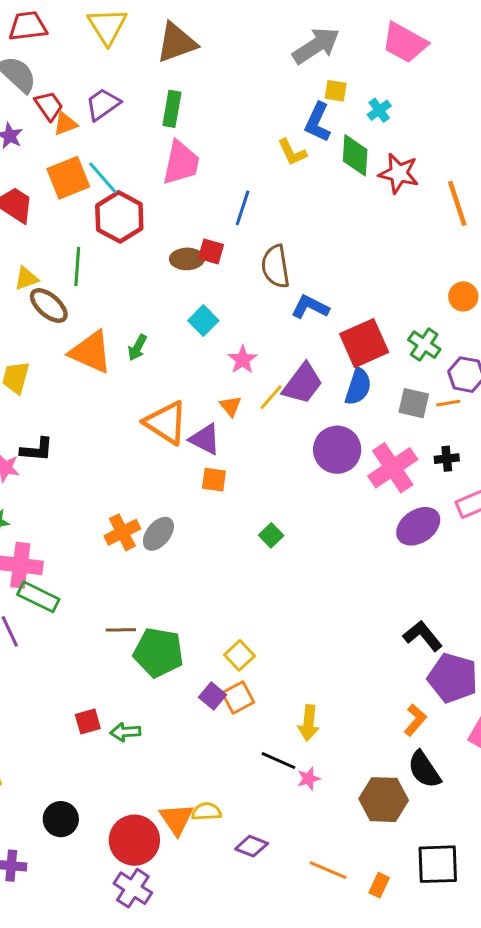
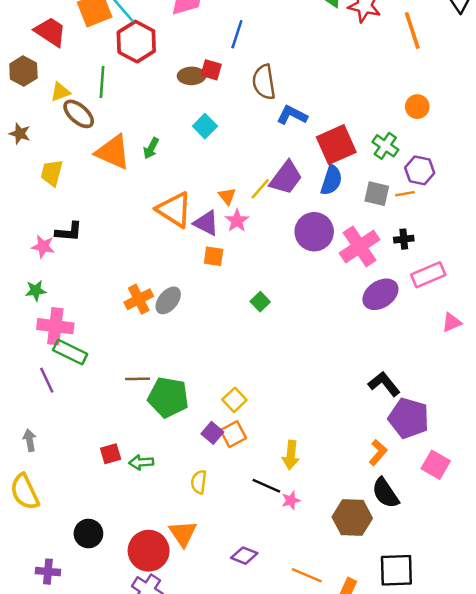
pink star: (243, 360) -> (237, 221), moved
yellow semicircle: (206, 812) -> (199, 482), moved, turned -80

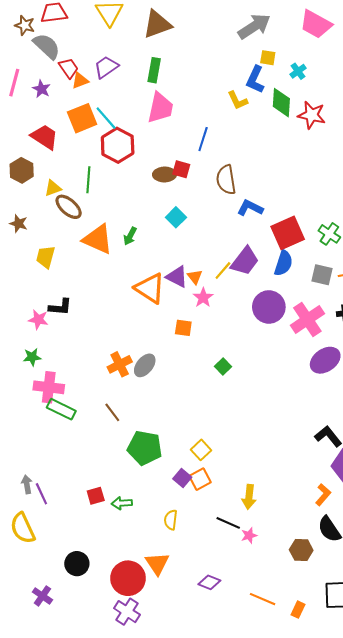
purple triangle: (206, 223) -> (177, 277), moved
brown line: (138, 379) -> (112, 412), moved, turned 54
purple line: (47, 380) -> (41, 494), moved
brown hexagon: (352, 518) -> (301, 550), size x0.7
purple cross: (48, 572) -> (42, 596), turned 30

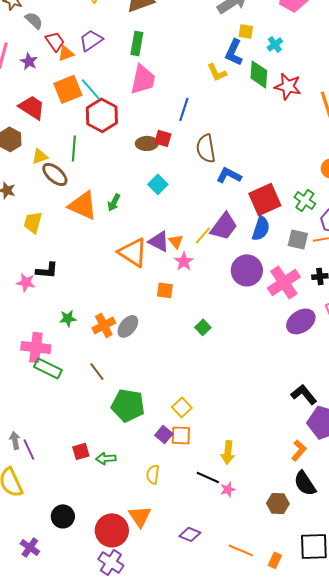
gray semicircle: (47, 46) -> (34, 20), size x0.7
green star: (32, 357) -> (68, 318), moved
orange square: (200, 479) -> (181, 435), turned 30

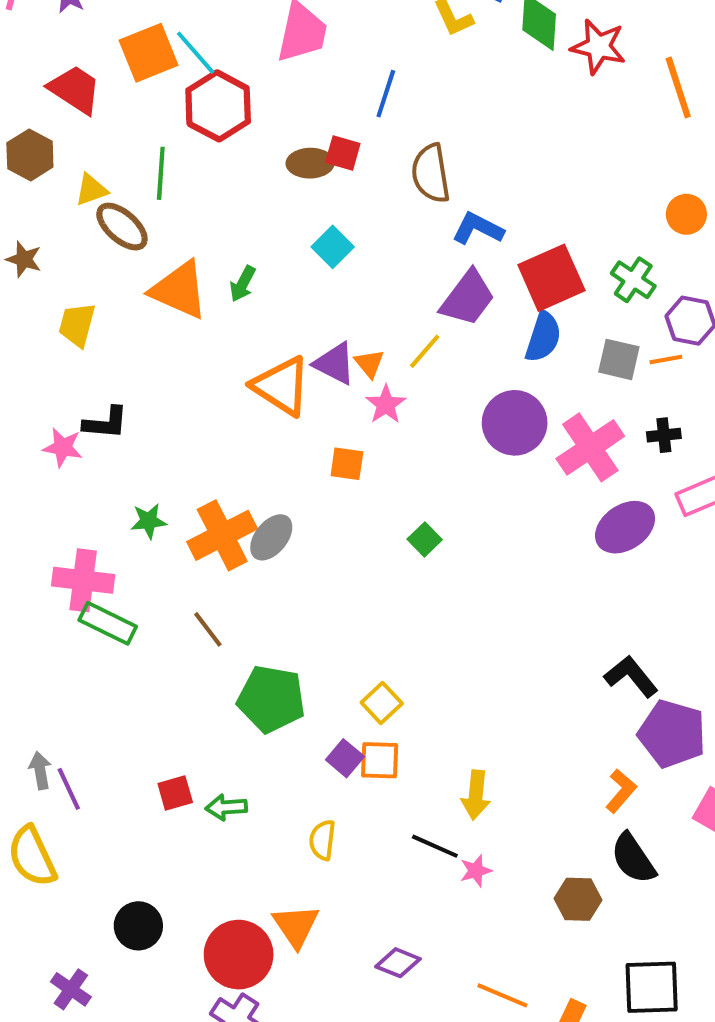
purple trapezoid: (224, 226) -> (468, 298), moved
orange cross: (104, 325) -> (222, 535), size x1.4

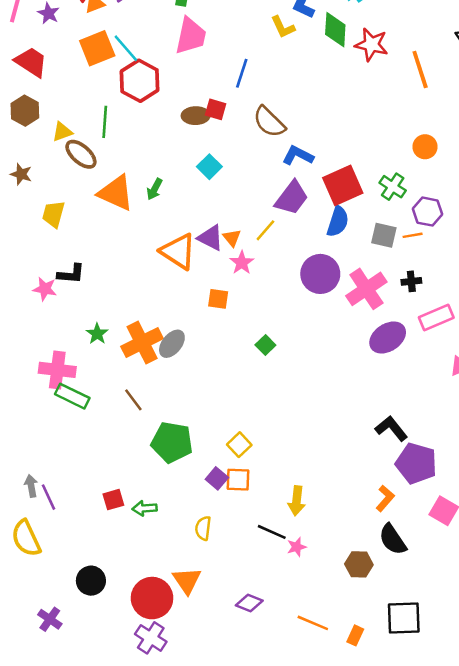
red trapezoid: (75, 90) -> (31, 62), moved
brown semicircle: (431, 173) -> (269, 122), turned -36
green star: (149, 521) -> (97, 334), turned -30

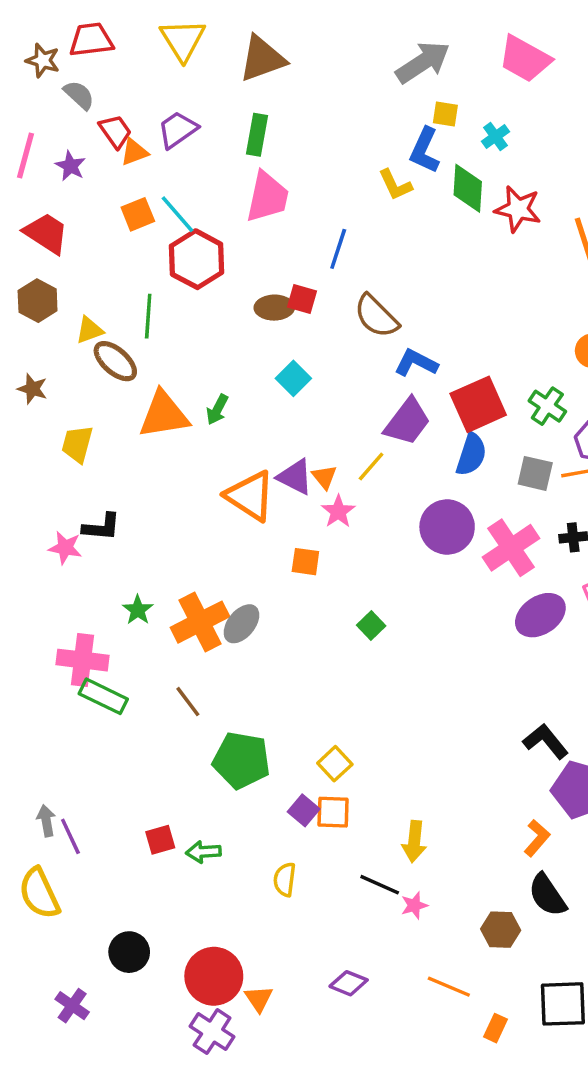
orange square: (97, 48) -> (138, 214), size x0.7
orange triangle: (116, 193) -> (164, 415), turned -33
orange triangle: (187, 581) -> (259, 999), moved, size x0.7
orange line: (313, 623) -> (449, 987), moved

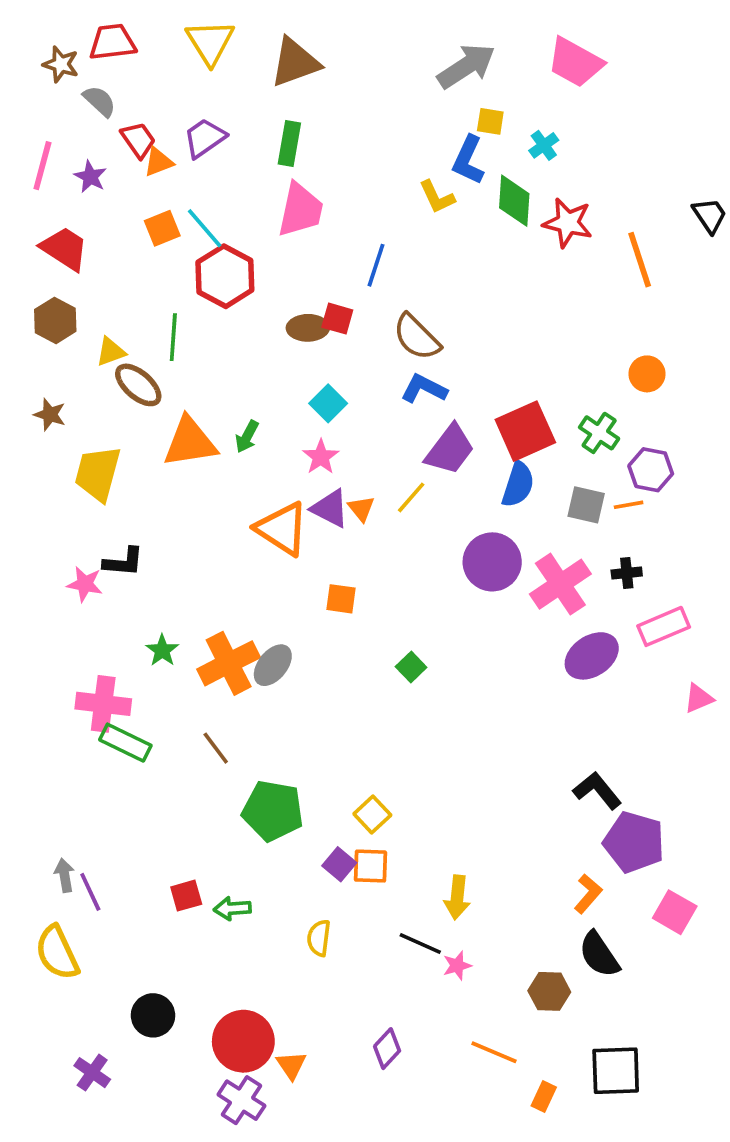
blue L-shape: (416, 363) -> (424, 389), moved
yellow trapezoid: (77, 444) -> (98, 473), size x1.4
pink star: (338, 511) -> (321, 457), moved
purple diamond: (349, 983) -> (387, 1049), turned -69

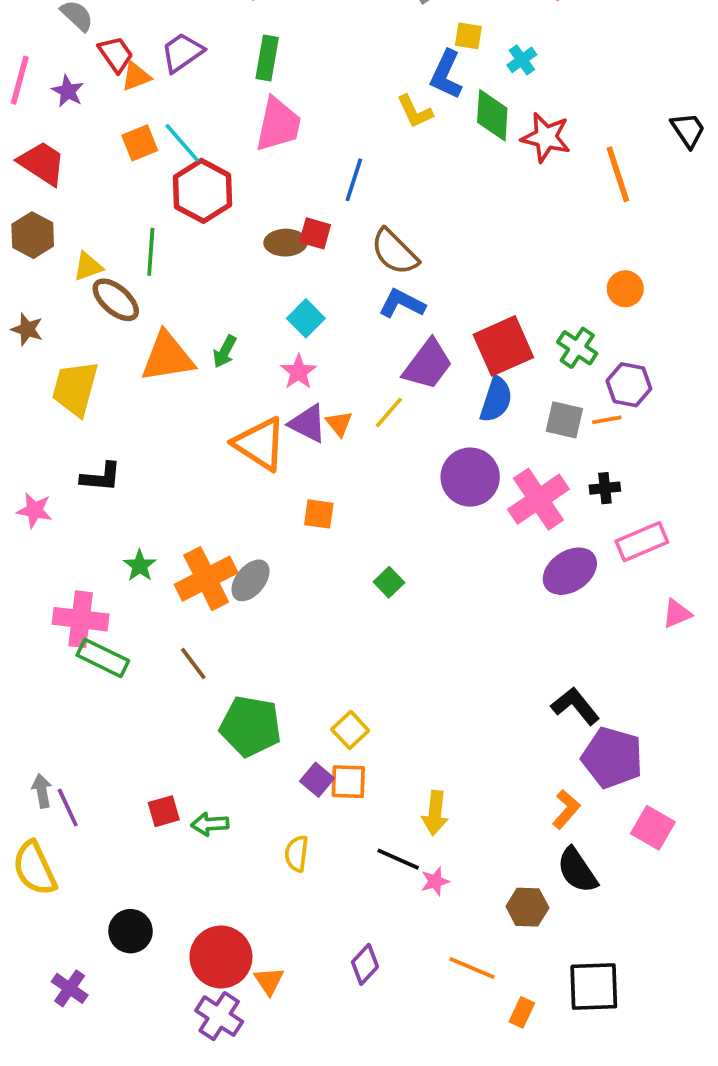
pink star: (85, 584) -> (35, 510), moved

